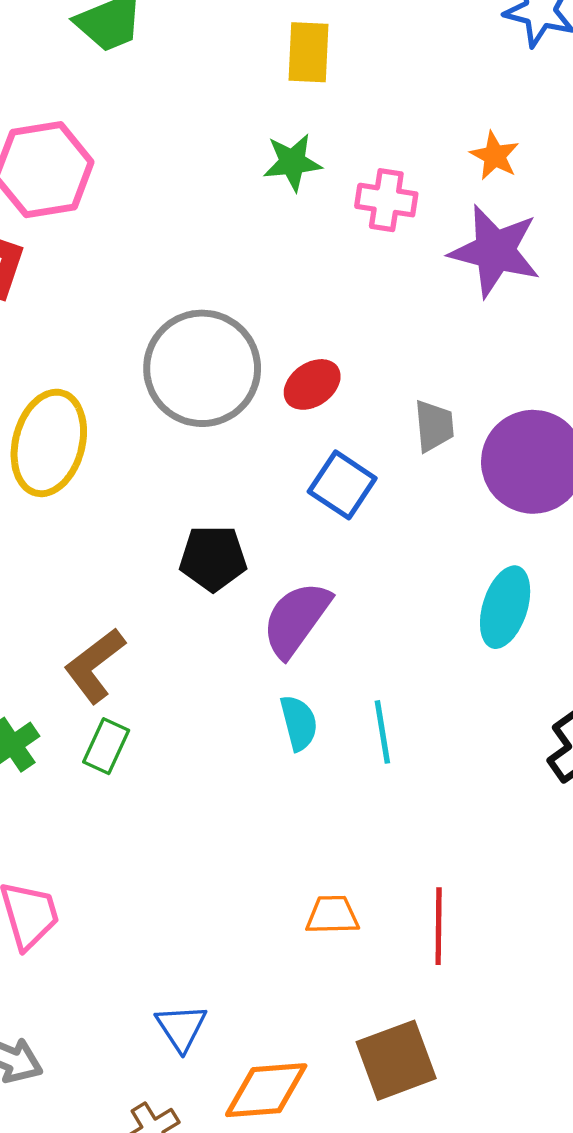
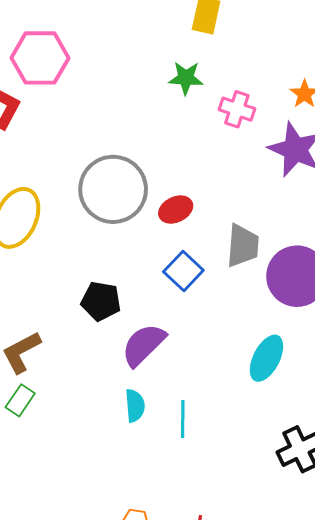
gray trapezoid: (434, 426) -> (243, 246), size x1.4

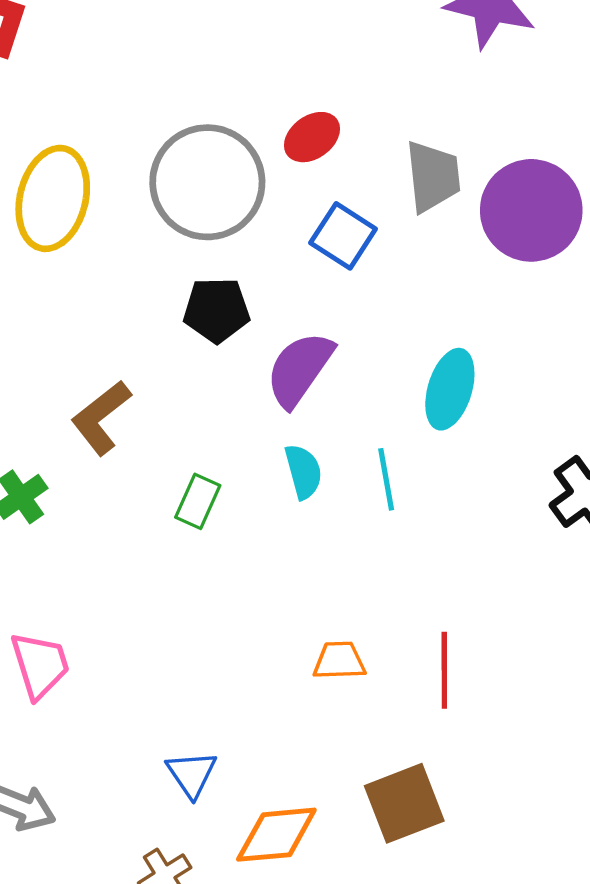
gray circle: (113, 189) -> (207, 182), moved
cyan ellipse: (266, 358) -> (450, 389), moved
green rectangle: (20, 400) -> (198, 501), moved

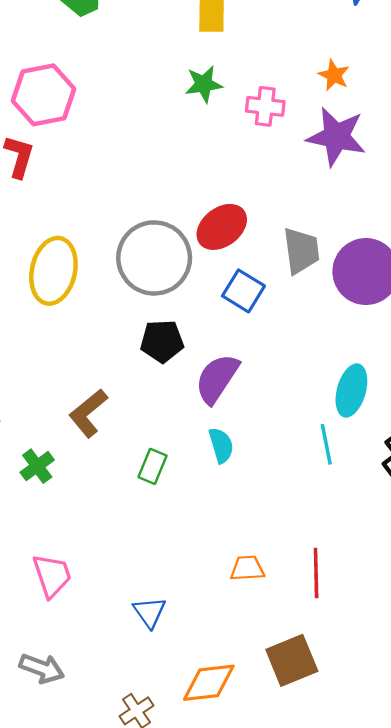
red ellipse: (312, 137) -> (222, 227), size x1.4
cyan ellipse: (450, 389) -> (351, 390), moved
cyan line: (386, 479) -> (326, 444), moved
blue triangle: (192, 774) -> (150, 612), moved

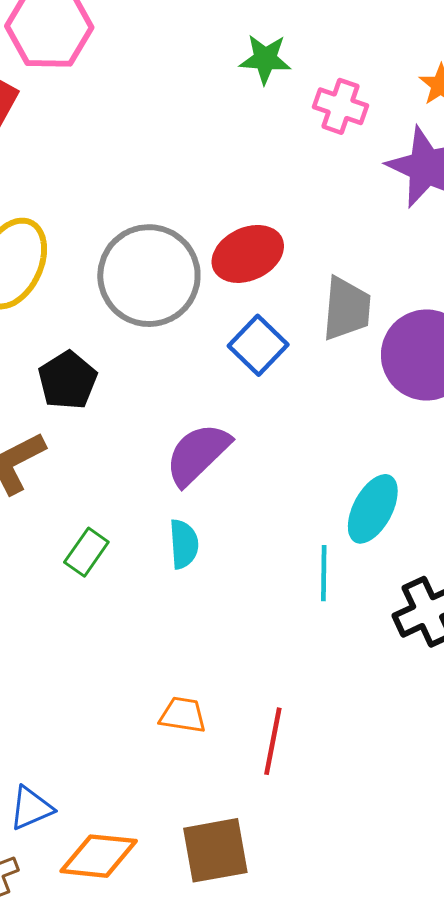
black pentagon: (162, 341) -> (68, 380), moved, turned 30
blue triangle: (150, 612) -> (31, 808), moved, turned 30

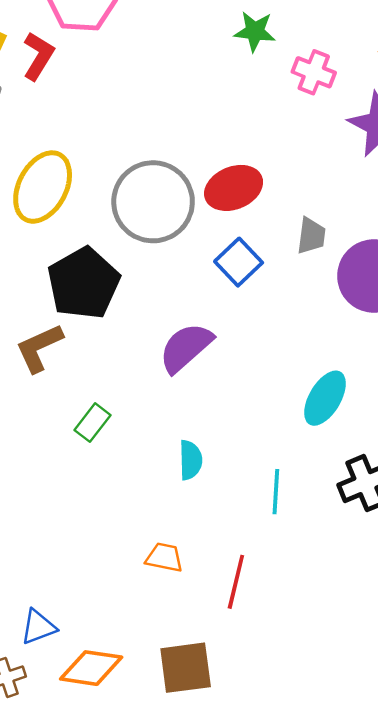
gray trapezoid: (347, 309) -> (311, 236), size x0.7
black pentagon: (68, 380) -> (84, 283), size x1.5
cyan semicircle: (184, 544) -> (191, 460), moved
cyan line: (324, 573) -> (276, 492), moved

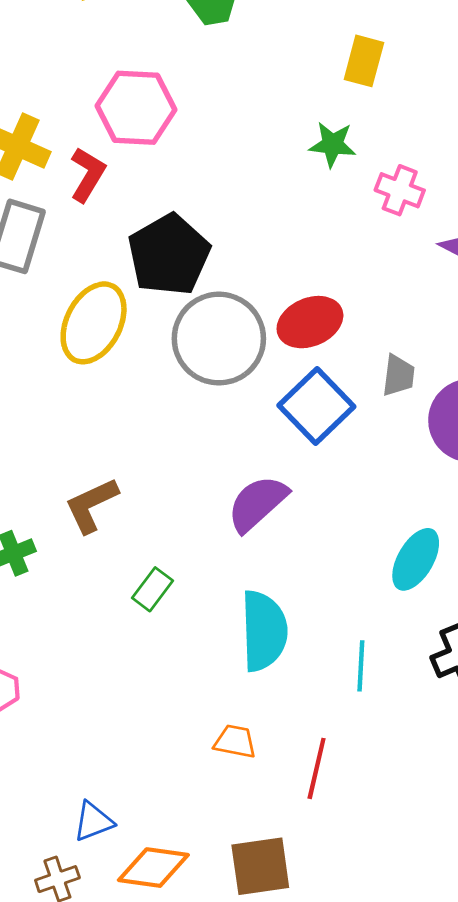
blue square: (239, 262) -> (316, 406), size x1.4
black pentagon: (84, 283) -> (169, 255), moved
cyan semicircle: (191, 460) -> (264, 631), size x1.8

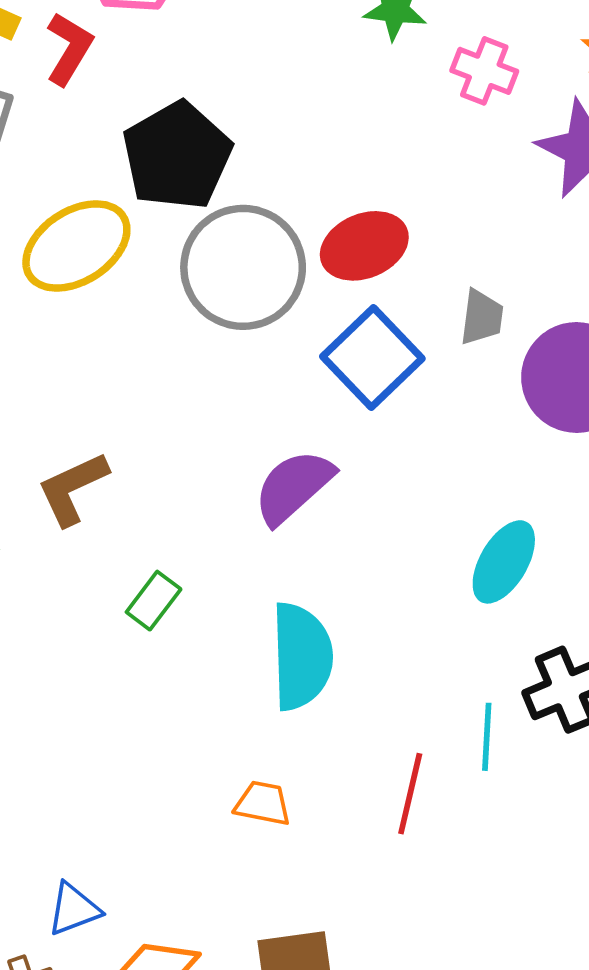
yellow ellipse: (94, 323) -> (76, 246), turned 30
cyan line: (361, 666) -> (487, 737), moved
red line: (317, 768) -> (410, 794), moved

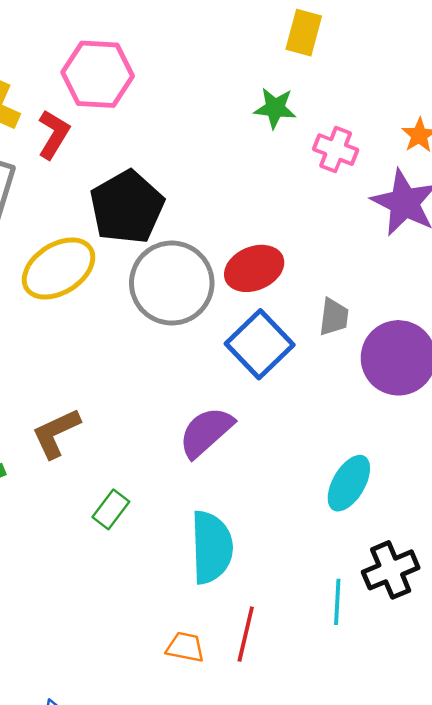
red line: (410, 794) -> (246, 634), moved

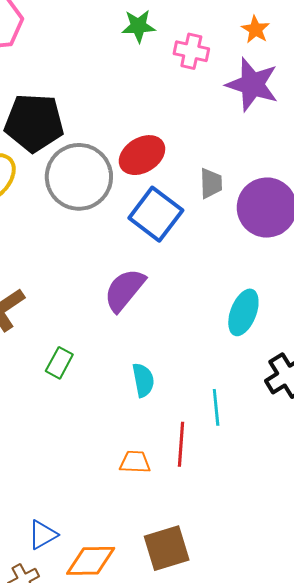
black pentagon: (127, 207) -> (34, 123), turned -30
cyan semicircle: (212, 547) -> (143, 380), size x0.6
cyan line: (337, 602) -> (216, 407), moved

